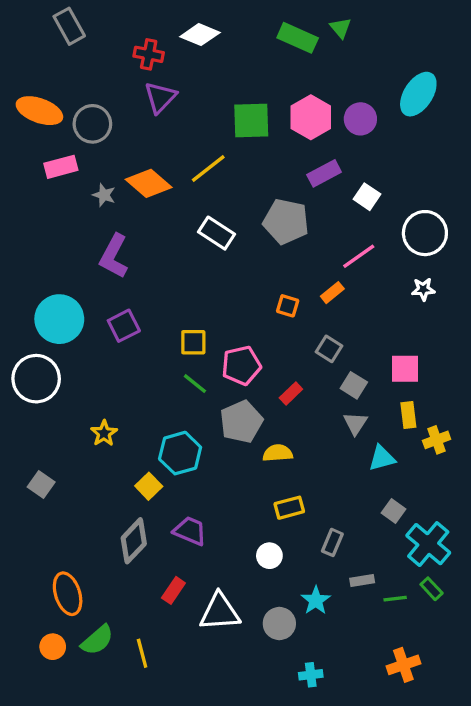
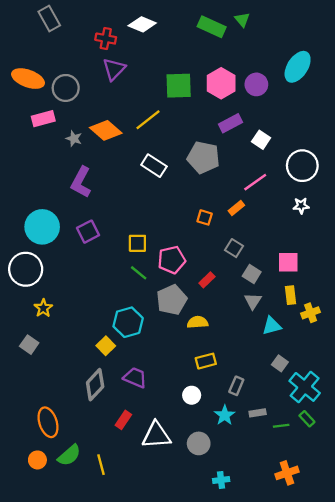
yellow star: (104, 433) -> (43, 308), moved
cyan star: (316, 600) -> (225, 415), moved

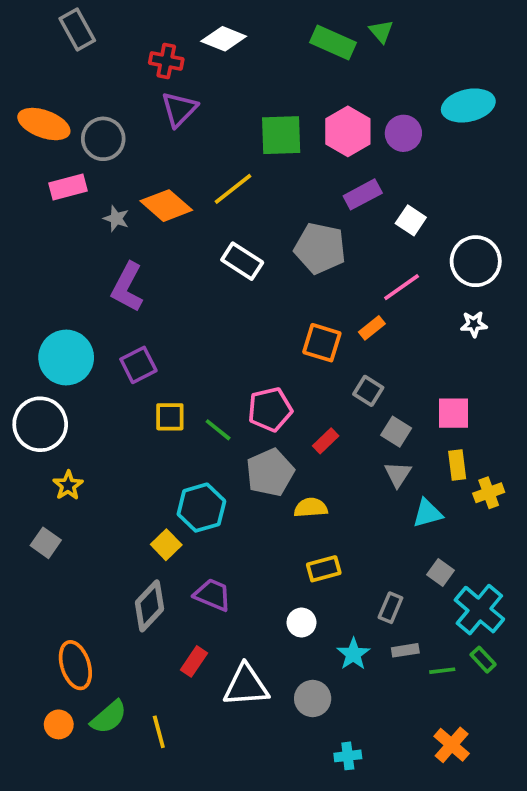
cyan ellipse: (298, 67) -> (468, 105), turned 44
orange square: (205, 217) -> (322, 343), size x1.5
yellow square: (137, 243) -> (170, 417), moved
gray rectangle: (236, 386) -> (390, 608), moved
orange cross: (287, 473) -> (452, 745), turned -30

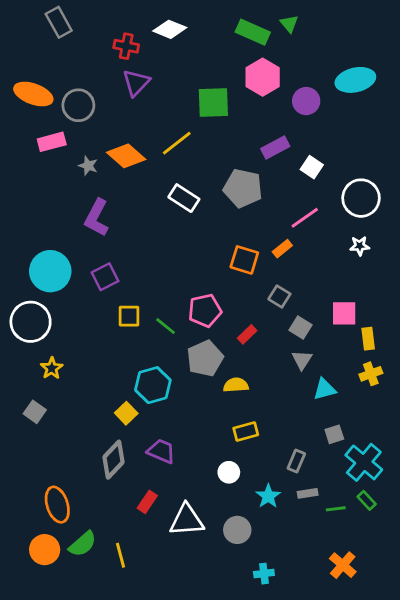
pink hexagon: (348, 131) -> (263, 77), moved
yellow rectangle: (457, 465) -> (368, 339), moved
gray square: (440, 572) -> (334, 434), turned 36
orange circle: (59, 724) -> (45, 550), size x1.4

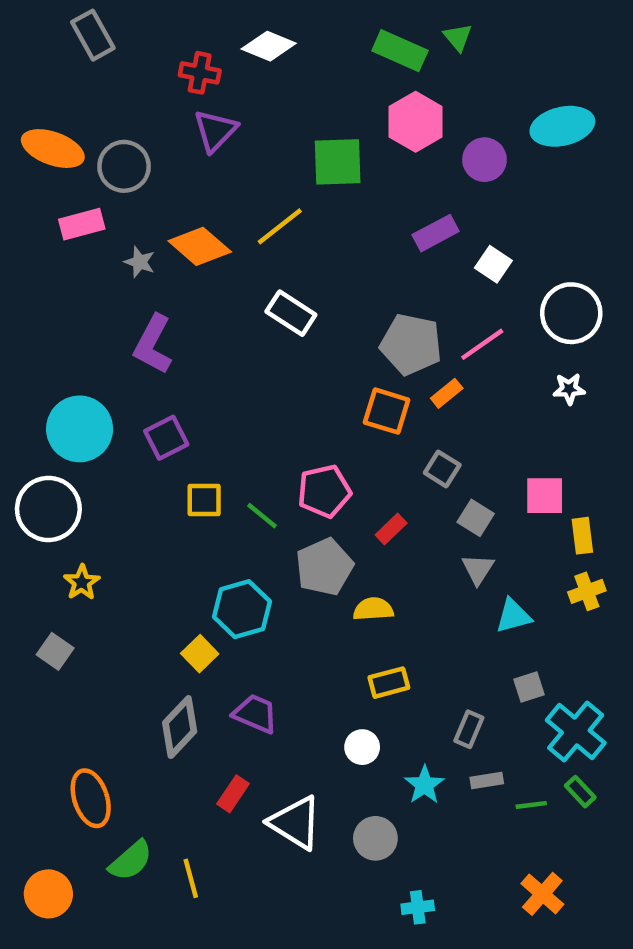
gray pentagon: (243, 188) -> (411, 344), moved
white triangle: (187, 520) -> (295, 823), turned 36
orange circle: (45, 550) -> (48, 894), moved

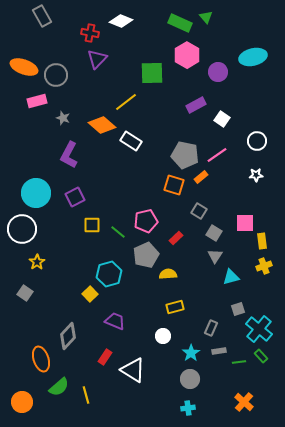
orange diamond: (200, 246) -> (102, 125), moved
white circle: (571, 313) -> (257, 141), size x0.7
gray diamond: (180, 727) -> (68, 336), moved
gray circle: (375, 838) -> (190, 379), moved

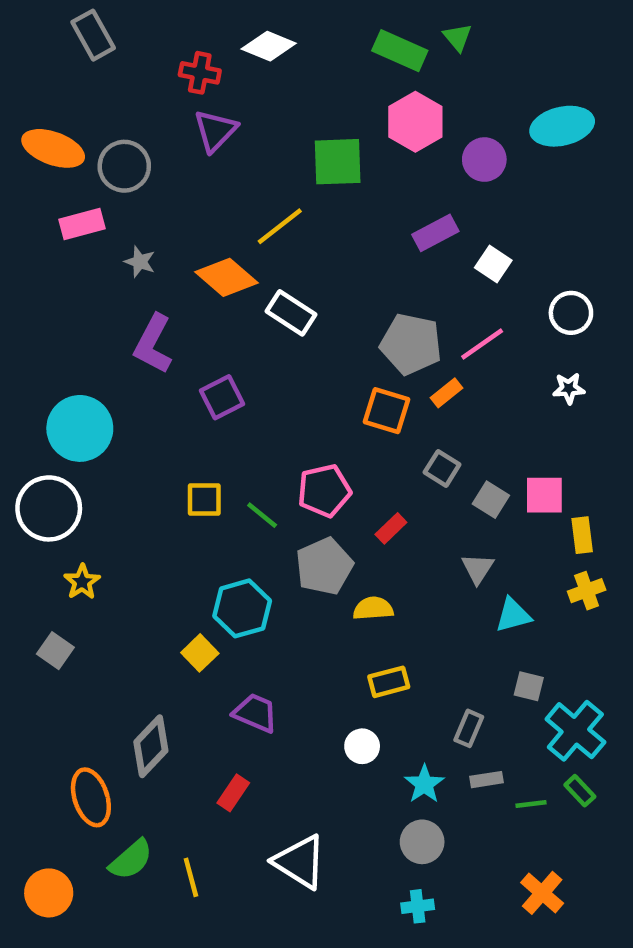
purple square: (75, 197) -> (222, 397), moved
gray square: (214, 233) -> (491, 500), moved
gray square: (238, 309) -> (529, 686), turned 32
white triangle: (133, 370) -> (300, 862), moved

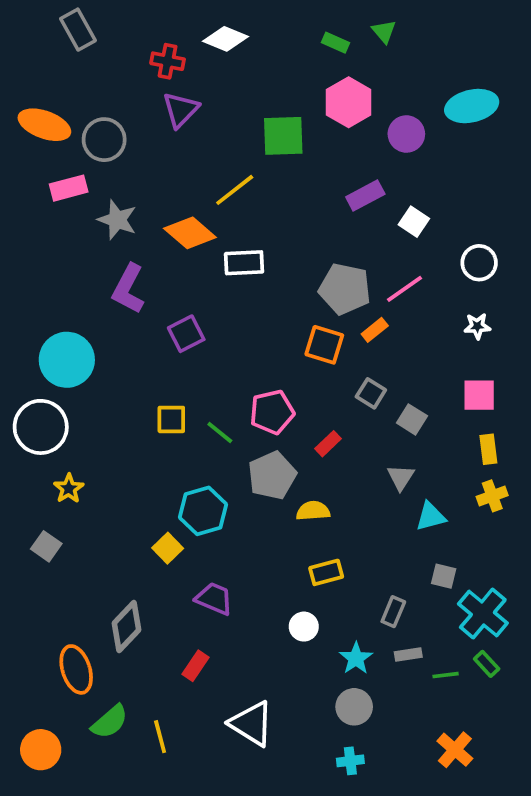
green rectangle: (400, 51) -> (335, 43), size x0.6
gray star: (140, 262) -> (117, 220), size x1.5
white rectangle: (291, 313) -> (244, 263), turned -36
pink square: (544, 495) -> (479, 395), moved

